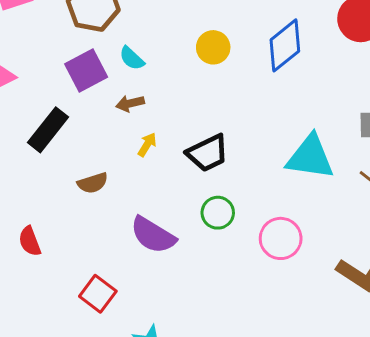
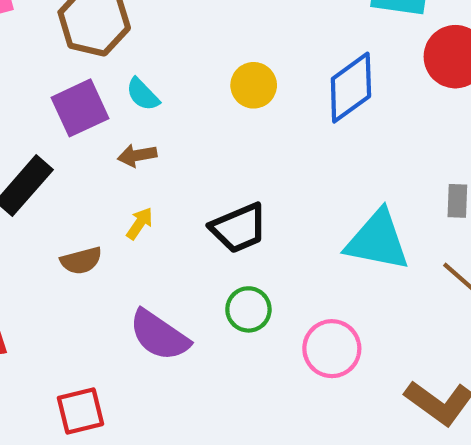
yellow arrow: (147, 145) -> (140, 223), moved
red square: (98, 294) -> (80, 411), turned 36

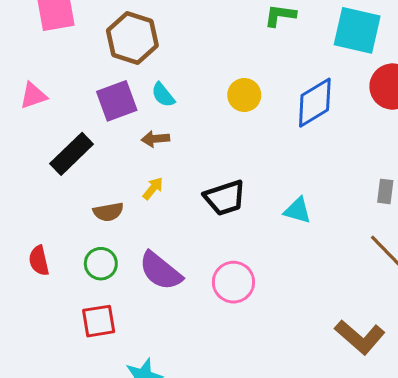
cyan triangle: (378, 240) -> (298, 211), moved, size x0.6
green circle: (248, 309) -> (101, 264), moved
pink circle: (332, 349) -> (233, 282), moved

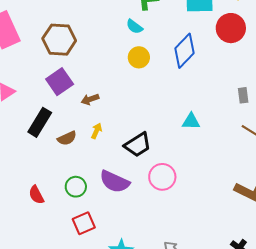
cyan semicircle: (163, 95) -> (134, 27), moved
black trapezoid: (225, 198) -> (138, 145), moved
brown semicircle: (108, 212) -> (67, 138), moved

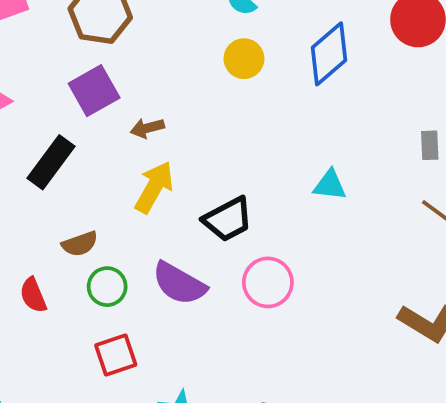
yellow arrow: (96, 131) -> (154, 187), size x1.8
brown semicircle: (67, 138) -> (80, 244), moved

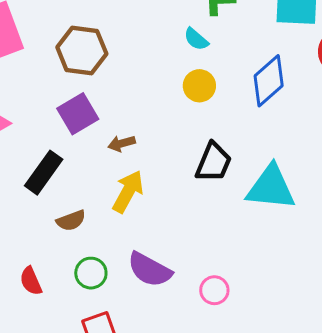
cyan triangle: (330, 185) -> (271, 188), size x1.8
black trapezoid: (228, 219) -> (213, 162), moved, turned -39
brown semicircle: (80, 244) -> (71, 221), moved
pink circle: (268, 282) -> (214, 290), moved, size x0.7

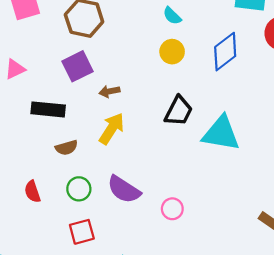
black rectangle: (44, 173) -> (48, 109), turned 56

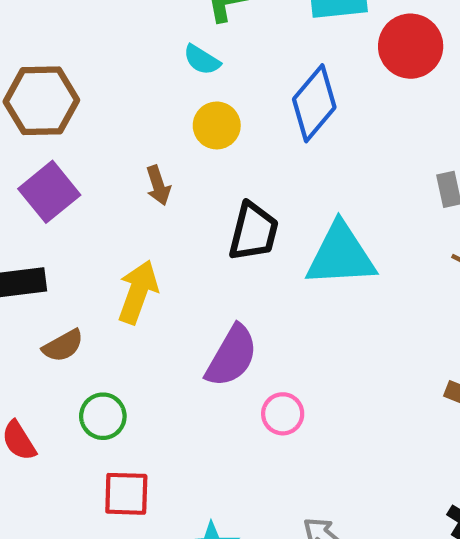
brown arrow: (109, 91) -> (158, 185), moved, turned -84
purple semicircle: (124, 189) -> (232, 356), moved, turned -80
red square: (82, 232) -> (126, 494), turned 30

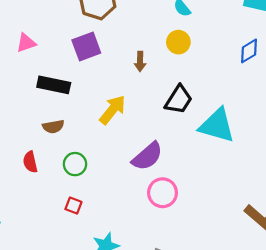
blue diamond: (314, 103) -> (249, 51), moved, size x0.7
brown semicircle: (63, 346) -> (53, 127), moved
pink circle: (283, 414) -> (163, 193), size x1.4
red square: (126, 494) -> (73, 206), size x0.7

